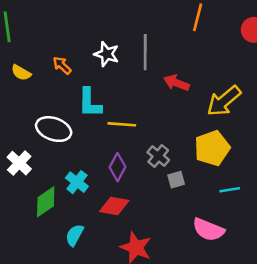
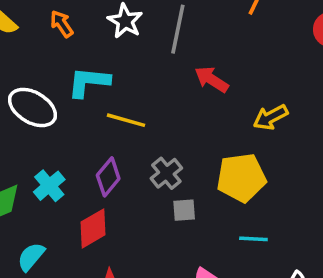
yellow arrow: (224, 101) -> (270, 117), size x0.7
cyan L-shape: (90, 103) -> (89, 82), turned 84
red diamond: (114, 206) -> (93, 228), turned -52

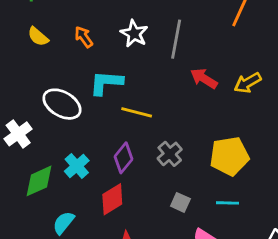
yellow arrow: (270, 117) -> (248, 83), moved
gray square: (184, 210) -> (180, 202), moved, turned 30
cyan line: (253, 239) -> (227, 203), moved

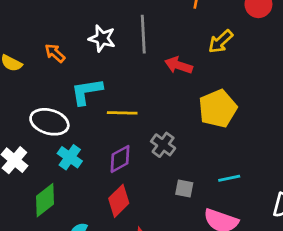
yellow arrow: (248, 83) -> (221, 41), moved
yellow pentagon: (229, 156) -> (218, 109), moved
purple diamond: (123, 158) -> (120, 159), turned 36
cyan cross: (77, 166) -> (70, 157), moved

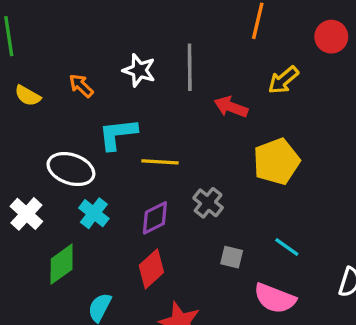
cyan line: (229, 178) -> (287, 247), turned 45

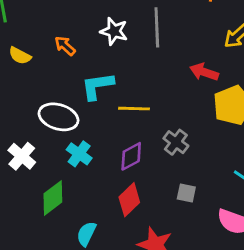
red arrow: (231, 107) -> (204, 72), moved
gray square: (232, 257) -> (186, 193), moved

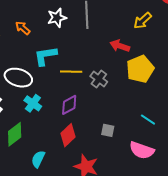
white star: (114, 31) -> (57, 18), turned -30
gray cross: (176, 142) -> (99, 79), moved

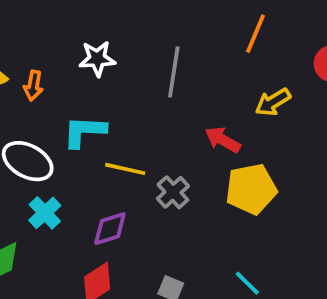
white star: (57, 18) -> (97, 59), moved
orange arrow: (23, 28) -> (33, 86), moved, turned -133

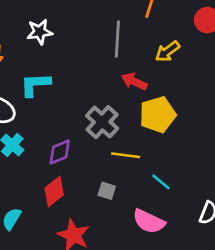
gray line: (174, 72) -> (117, 39), moved
yellow line: (125, 169) -> (126, 155), moved
gray cross: (173, 192) -> (102, 122), size x1.4

